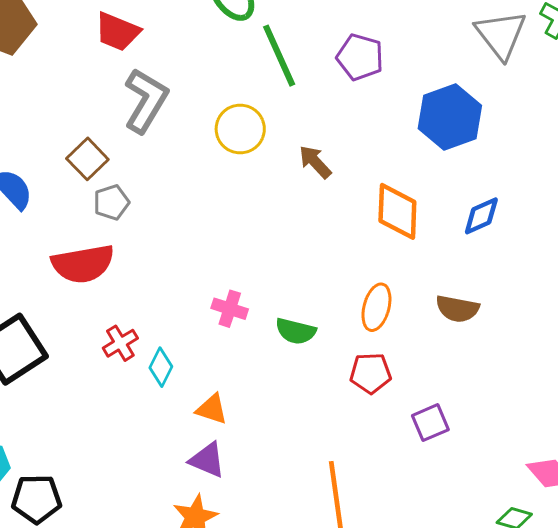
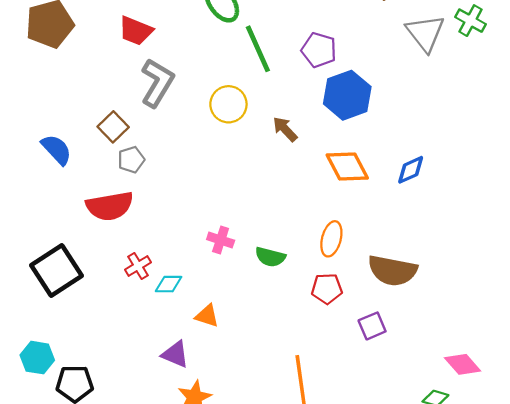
blue hexagon: (450, 117) -> (347, 95), moved
orange diamond: (397, 211) -> (347, 166), turned -30
brown semicircle: (457, 309) -> (392, 271), moved, size x1.5
cyan diamond: (161, 367) -> (169, 284), turned 64
purple triangle: (207, 460) -> (175, 354), moved

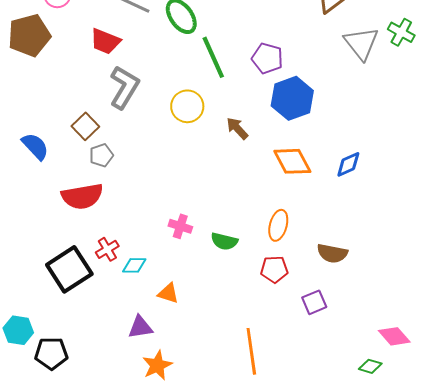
black square: (57, 271) -> (69, 269), moved
brown semicircle: (392, 271) -> (332, 253), size x0.7
purple triangle: (175, 354) -> (140, 327), turned -32

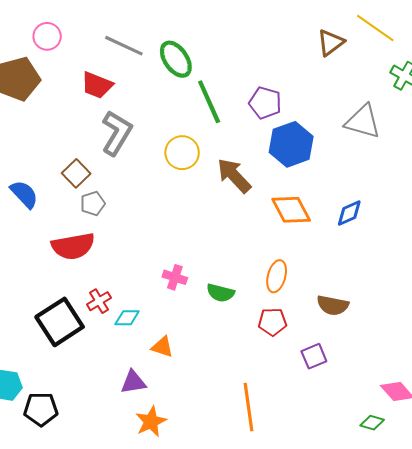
gray triangle: (361, 43) -> (363, 122), moved, turned -36
brown arrow: (237, 128) -> (234, 176), size x1.5

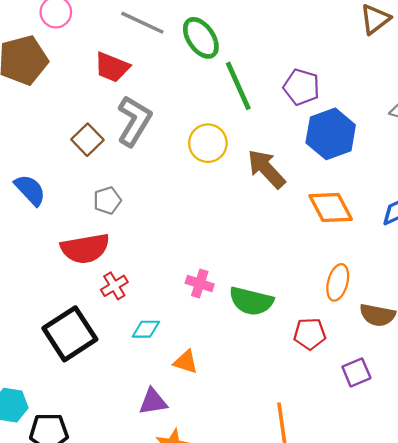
brown square: (76, 173) -> (87, 140), moved
orange ellipse: (277, 276) -> (338, 282), moved
green semicircle: (221, 293) -> (251, 301), size x1.4
red cross: (99, 301) -> (114, 286), moved

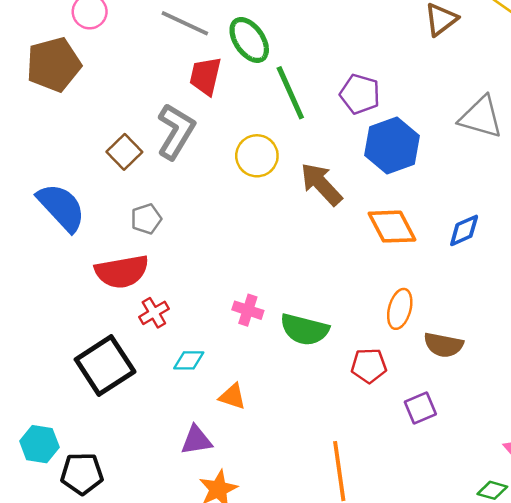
red trapezoid: (112, 67) -> (205, 76), moved, turned 81
blue semicircle: (30, 190) -> (61, 207), size x1.4

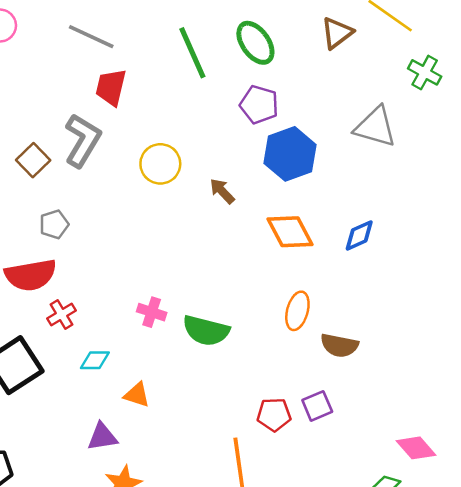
green ellipse: (249, 40) -> (255, 43), moved
green line: (290, 93) -> (192, 53), moved
brown arrow: (321, 184) -> (222, 191), size x0.6
red pentagon: (369, 366) -> (274, 415), moved

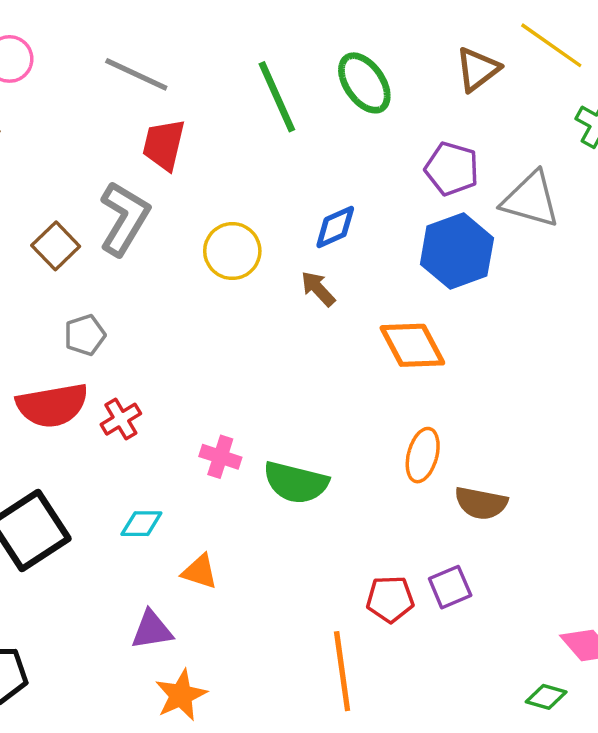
purple pentagon: (259, 105) -> (452, 169), moved
blue hexagon: (290, 154) -> (457, 251), moved
blue diamond: (359, 235) -> (335, 227), moved
red cross: (62, 315) -> (121, 419), moved

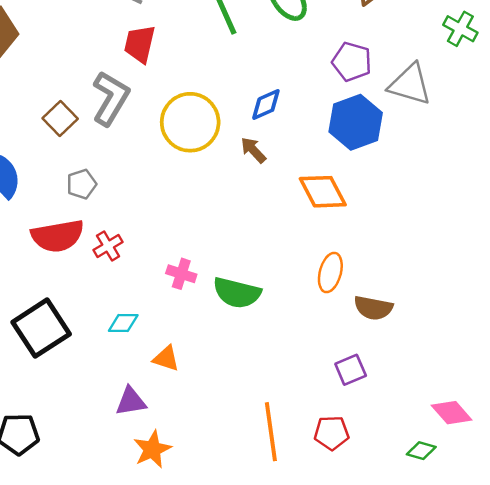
yellow circle: (232, 251) -> (190, 122), size x1.4
red pentagon: (390, 599) -> (332, 433), moved

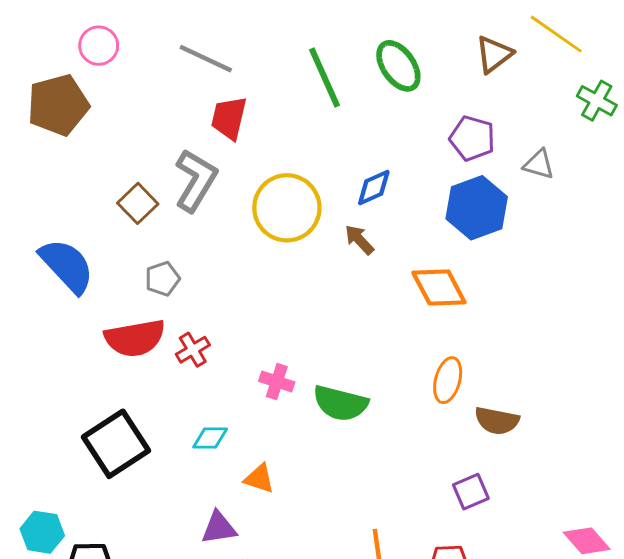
gray triangle: (410, 84) -> (539, 164), size x0.6

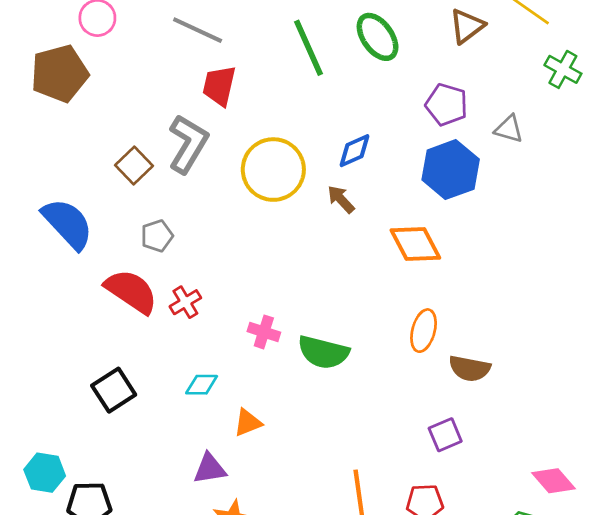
red semicircle: (135, 338) -> (131, 291), turned -136
black square: (116, 444) -> (114, 390), size x0.7
orange triangle: (259, 479) -> (248, 423), turned -40

